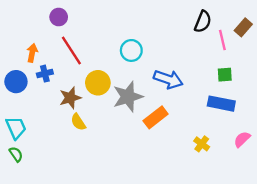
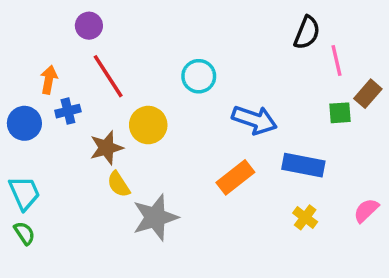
brown rectangle: (243, 27) -> (368, 94), moved
gray star: (128, 97) -> (155, 217), moved
blue rectangle: (221, 104) -> (303, 165), moved

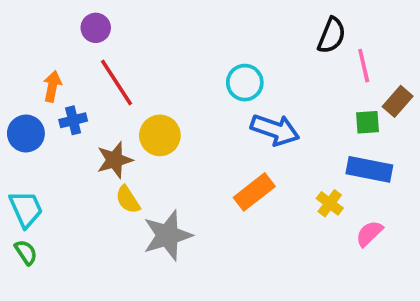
cyan circle: (199, 76) -> (245, 83), moved
blue rectangle: (303, 165) -> (369, 169), moved
pink semicircle: (366, 210) -> (369, 234), moved
yellow cross: (305, 217) -> (330, 203), moved

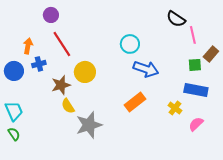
black semicircle: (332, 35) -> (176, 19), turned 102

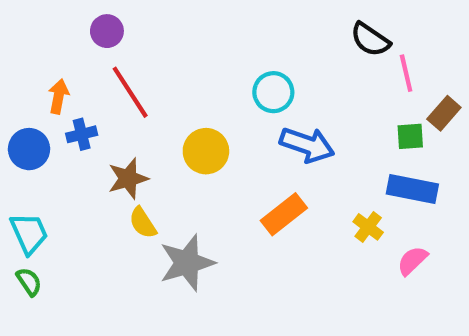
yellow circle: (85, 72) -> (206, 151), moved

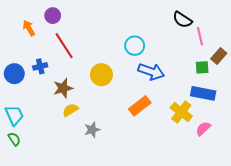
orange arrow: (58, 96) -> (29, 28), moved, turned -42
yellow semicircle: (143, 223) -> (70, 110), turned 91
yellow cross: (368, 227) -> (181, 112), size x1.5
gray star: (187, 263) -> (92, 130), size x0.6

